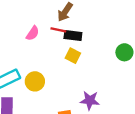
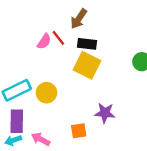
red line: (58, 30) -> (58, 38), moved, turned 40
yellow square: (73, 56) -> (87, 65), size x1.6

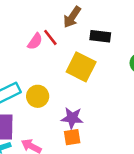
black rectangle: (87, 44) -> (100, 36), moved
purple star: (105, 113) -> (72, 118), moved

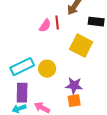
red line: (50, 37) -> (57, 23), turned 32

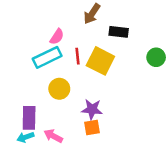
red line: (57, 23) -> (77, 56), moved
cyan rectangle: (22, 67) -> (47, 57), moved

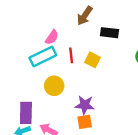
yellow square: (100, 61) -> (93, 60), size x0.6

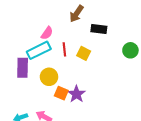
purple star: (85, 105) -> (76, 94), turned 30
purple rectangle: (26, 113) -> (23, 68), moved
orange square: (85, 122) -> (61, 93), moved, turned 32

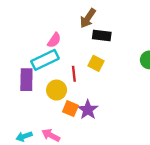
black rectangle: (99, 29) -> (102, 36), moved
red line: (64, 49) -> (74, 74), moved

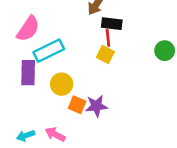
pink semicircle: (54, 40) -> (28, 29), moved, size x1.5
red line: (74, 74) -> (108, 38), moved
purple star: (88, 110) -> (96, 106), turned 30

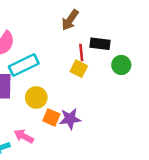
black rectangle: (112, 24) -> (100, 44), moved
green circle: (165, 51) -> (121, 65), moved
pink arrow: (55, 134) -> (24, 136), moved

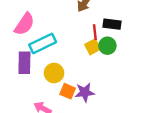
green circle: (121, 65) -> (107, 46), moved
yellow square: (79, 69) -> (93, 47), turned 35

